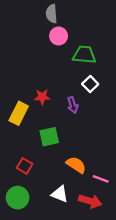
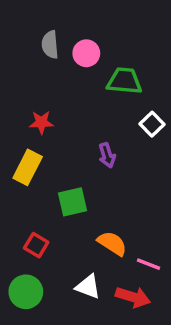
gray semicircle: (52, 14) -> (50, 45), moved
white square: (90, 84) -> (152, 124), moved
red star: (42, 97) -> (41, 122), moved

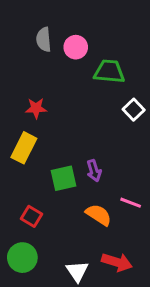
purple arrow: (107, 155) -> (94, 171), moved
pink line: (149, 264) -> (131, 203), moved
white triangle: (88, 287) -> (77, 271), moved, turned 35

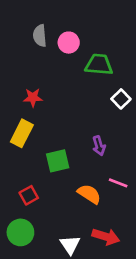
purple arrow: (94, 171) -> (99, 146), moved
red square: (32, 216) -> (29, 195), turned 30

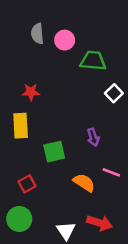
yellow rectangle: (22, 133) -> (21, 126), turned -30

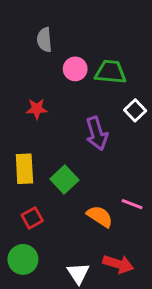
pink circle: (65, 40) -> (75, 69), moved
yellow rectangle: (21, 126) -> (24, 169), moved
purple arrow: (93, 137) -> (97, 133), moved, size x1.5
green square: (54, 152) -> (64, 180), turned -30

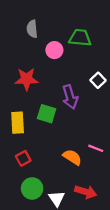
green trapezoid: (111, 72) -> (80, 38), moved
red star: (37, 109) -> (27, 79), size x1.5
green square: (64, 180) -> (47, 114), moved, turned -30
green circle: (23, 259) -> (32, 188), moved

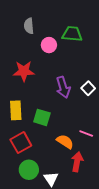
white square: (98, 80) -> (88, 88), moved
green square: (47, 114) -> (42, 117), moved
red square: (23, 158) -> (21, 143), size x1.5
red arrow: (86, 192) -> (77, 162), moved, turned -96

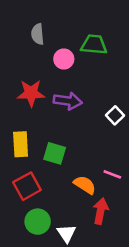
purple arrow: (63, 87) -> (68, 101), moved, turned -65

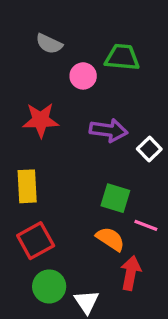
gray semicircle: (38, 34) -> (49, 44), turned -60
purple arrow: (68, 101) -> (109, 130), moved
green square: (55, 153) -> (115, 198), moved

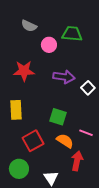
green square: (115, 198) -> (58, 117), moved
red square: (36, 241) -> (33, 141), moved
green circle: (49, 286) -> (19, 169), moved

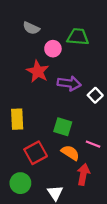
red star: (24, 71) -> (38, 71), moved, turned 30

